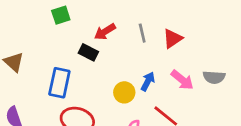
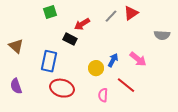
gray line: (142, 33) -> (111, 16), moved, turned 56
red triangle: (173, 39) -> (131, 13), moved
gray semicircle: (214, 77) -> (162, 35), moved

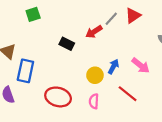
green square: (50, 12) -> (33, 14), moved
red arrow: (82, 24) -> (94, 32), moved
blue rectangle: (49, 61) -> (25, 71), moved
pink semicircle: (103, 95) -> (94, 101), moved

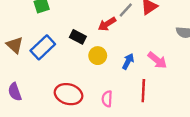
blue rectangle: (25, 71) -> (43, 47), moved, turned 35
yellow circle: (95, 75) -> (98, 56), moved
red line: (128, 94) -> (143, 91), turned 54

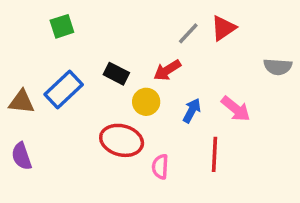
red arrow: (107, 24) -> (167, 70), moved
brown triangle: (15, 45) -> (22, 102), moved, turned -36
red ellipse: (68, 94) -> (122, 140), moved

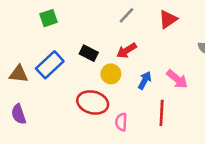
gray line: (188, 33) -> (126, 15), moved

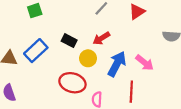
blue arrow: (145, 80) -> (117, 64), size x1.6

